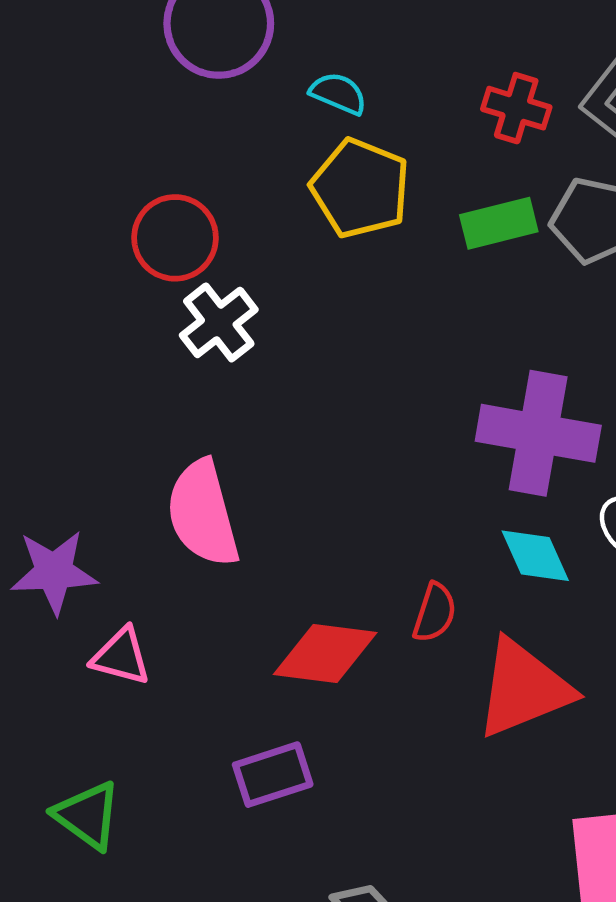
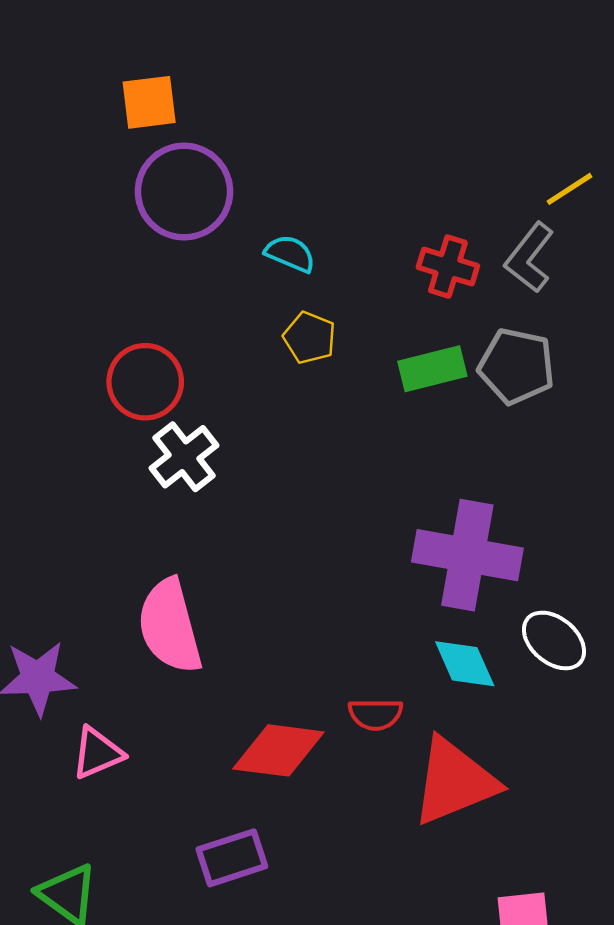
yellow pentagon: (360, 188) -> (309, 338), size x0.6
red semicircle: (435, 613) -> (375, 714), turned 72
pink triangle: (121, 656) -> (97, 753), turned -38

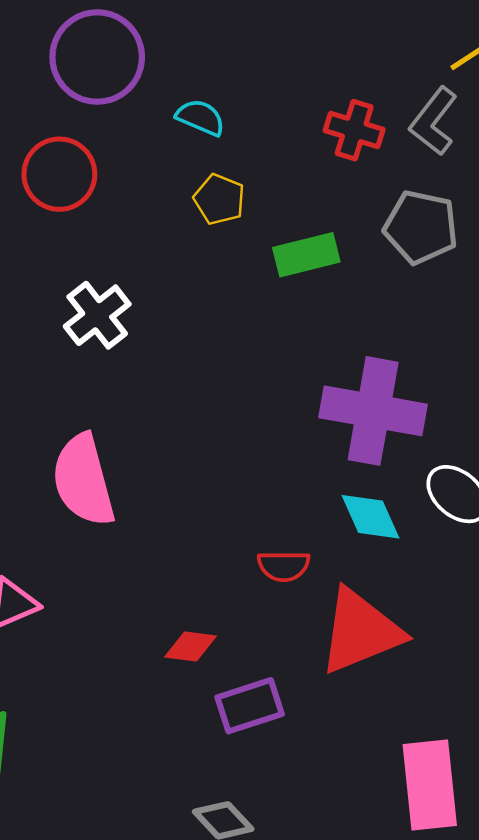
green rectangle: (432, 369) -> (306, 255), moved
red circle: (145, 382) -> (59, 174), moved
red diamond: (278, 750) -> (190, 647), moved, size x0.6
purple rectangle: (232, 858) -> (250, 706), moved

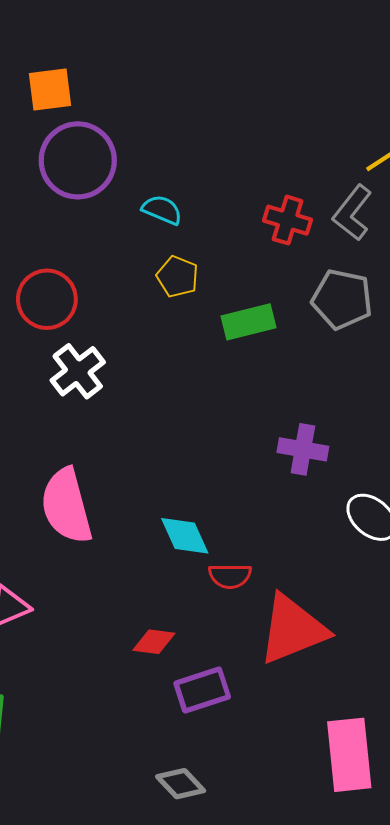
red circle: (59, 174) -> (47, 299), moved
purple cross: (373, 411) -> (303, 449), size x0.6
cyan diamond: (371, 517) -> (185, 536), moved

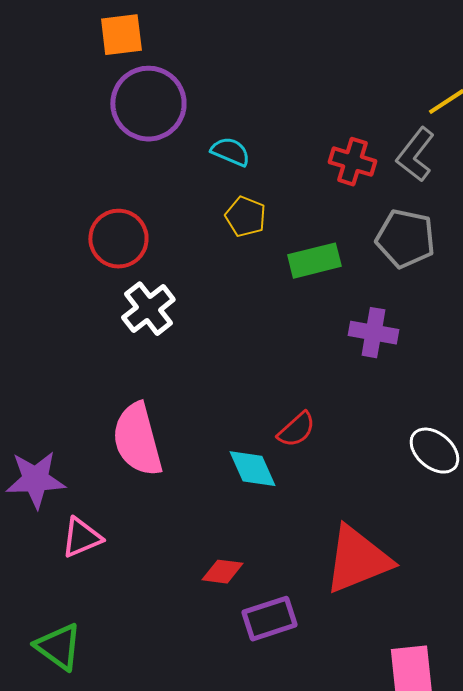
purple cross: (303, 449) -> (373, 333), moved
red semicircle: (230, 576) -> (296, 430), moved, turned -42

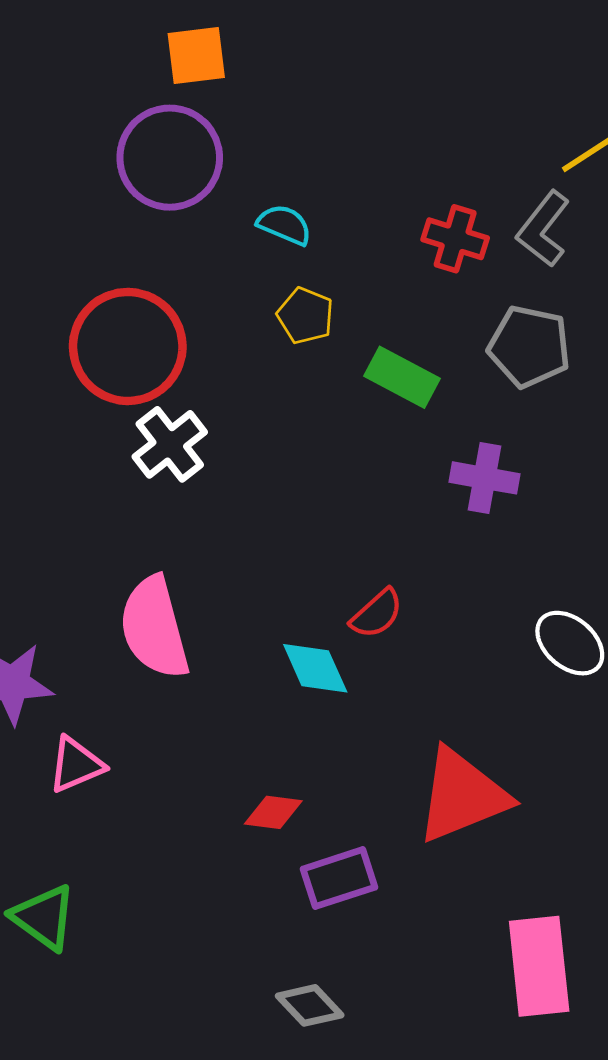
orange square: (121, 35) -> (196, 55), moved
red circle: (118, 239) -> (128, 346), size x1.4
green rectangle: (314, 261) -> (402, 377), turned 42

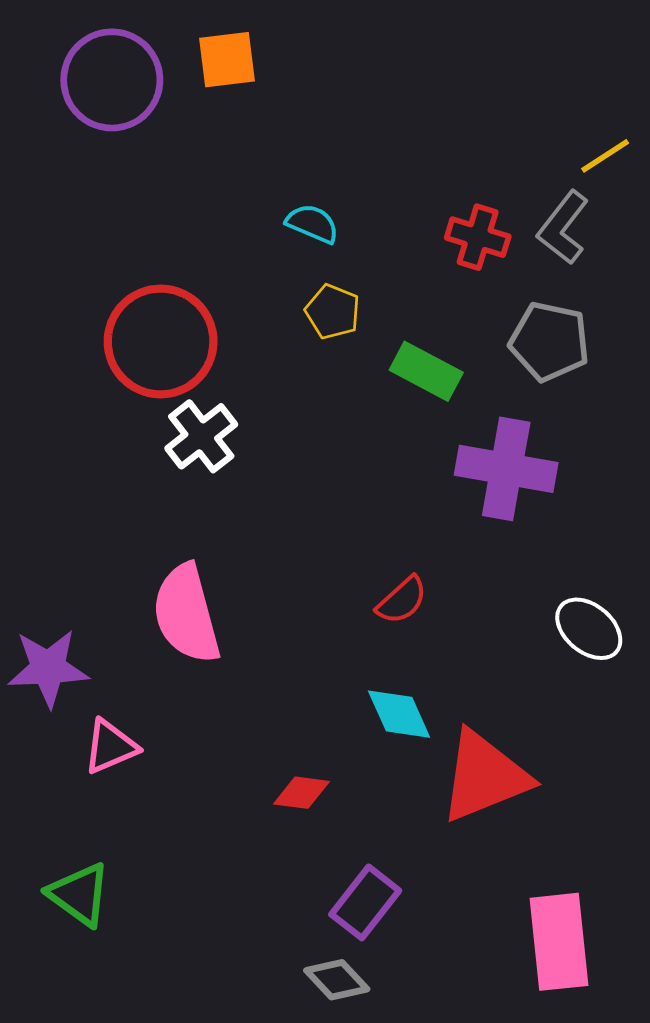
purple circle: (170, 158) -> (112, 80), moved
purple cross: (484, 478) -> (506, 469), size x1.5
cyan diamond: (315, 668) -> (399, 714), moved
purple rectangle: (339, 878) -> (365, 902), moved, turned -34

